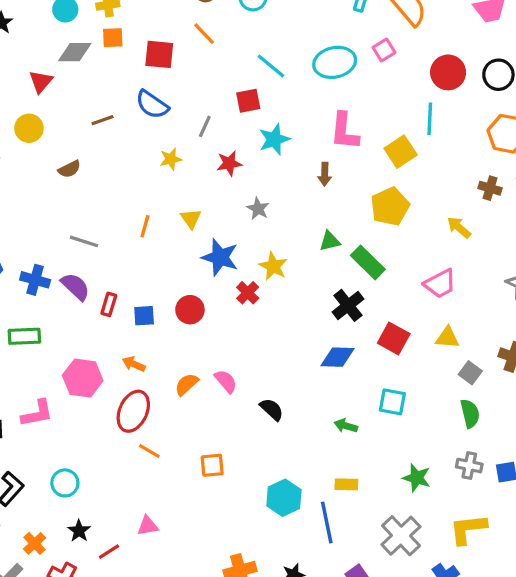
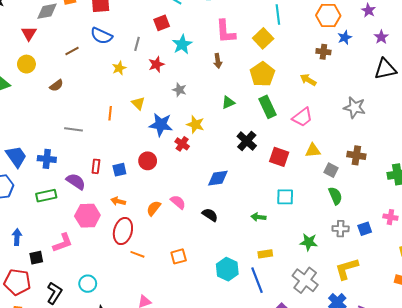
green rectangle: (368, 262) -> (268, 107), moved, turned 30
purple semicircle: (75, 287) -> (76, 181), moved
blue diamond: (338, 357) -> (218, 178), moved

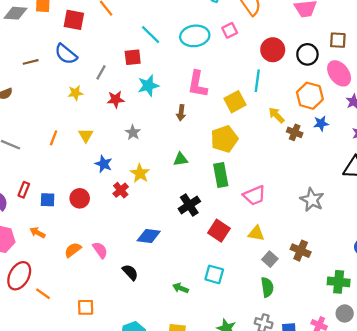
yellow arrow: (308, 80) -> (277, 115), moved
blue star: (161, 125) -> (104, 164), size x0.7
red ellipse: (123, 231) -> (19, 276), moved

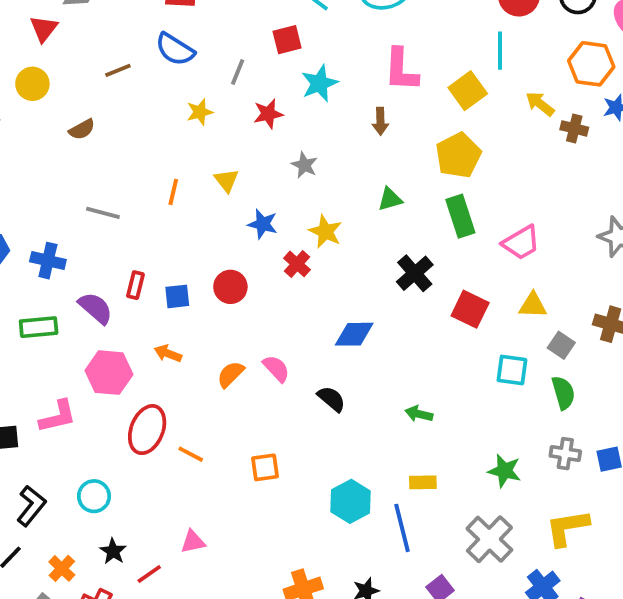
cyan square: (214, 274) -> (512, 370), moved

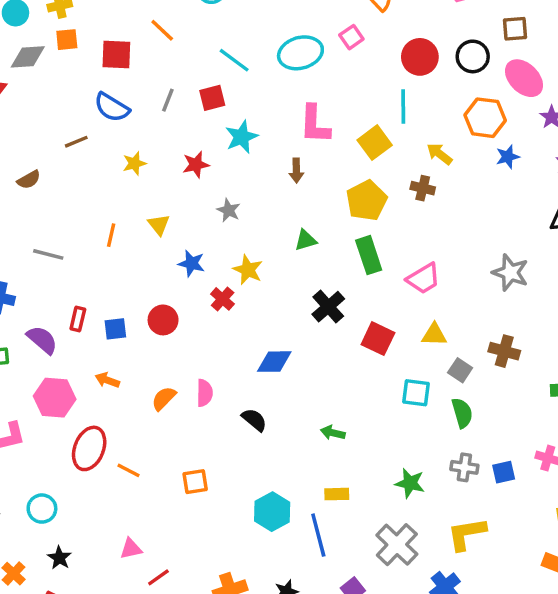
brown line: (118, 70) -> (76, 142), moved
gray line: (238, 72) -> (168, 100), moved
brown cross: (574, 128) -> (423, 188), moved
pink semicircle: (276, 369) -> (205, 393), turned 44
red line: (149, 574) -> (158, 577), moved

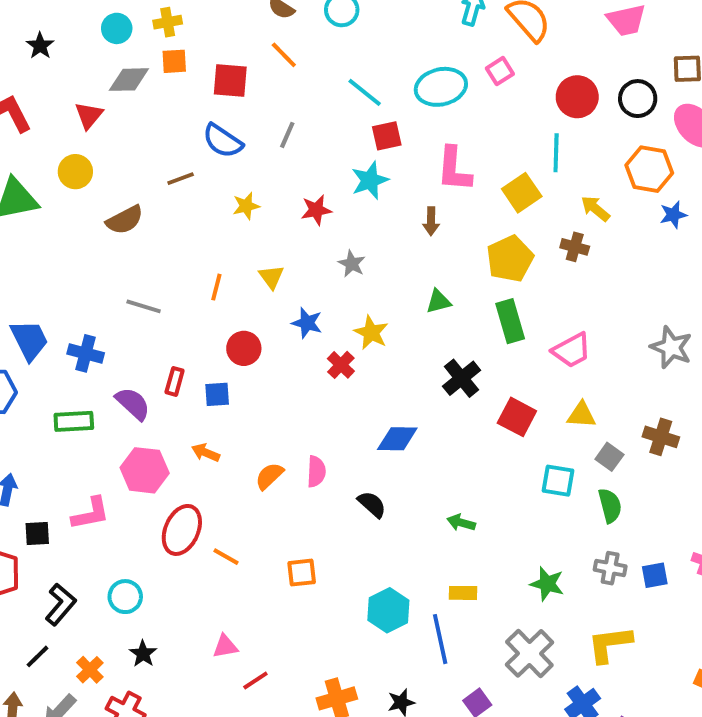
red square: (212, 98) -> (387, 136), moved
brown semicircle: (29, 180) -> (125, 220), size x1.4
red circle: (163, 320) -> (244, 348), moved

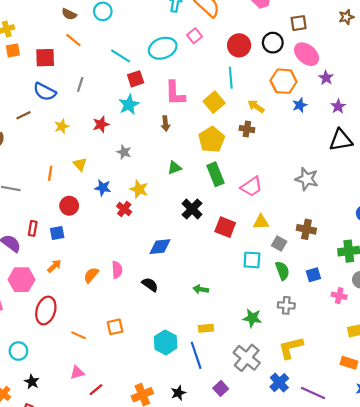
orange arrow: (206, 453) -> (54, 266), turned 120
orange line: (226, 557) -> (78, 335), moved
blue square: (655, 575) -> (313, 275), moved

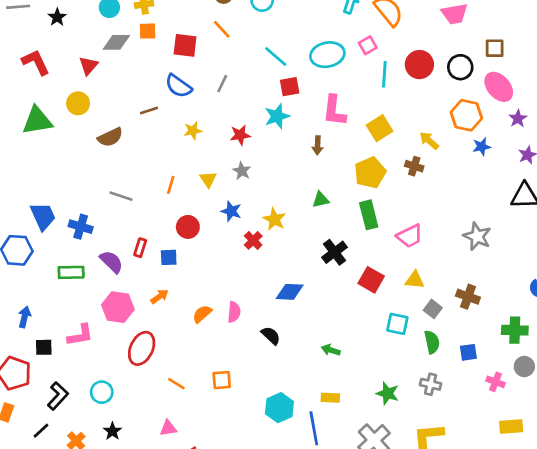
cyan line: (231, 78) -> (384, 74), moved
gray star: (124, 152) -> (242, 171), moved

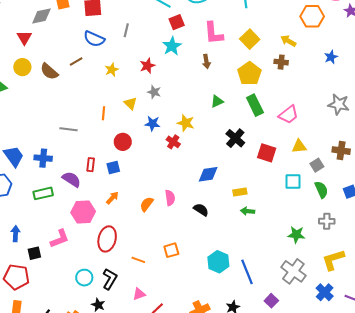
brown semicircle: (110, 137) -> (49, 71), moved, turned 78
blue star: (482, 147) -> (331, 57), moved
gray square: (433, 309) -> (317, 165), turned 32
black L-shape: (58, 396) -> (110, 279), moved
yellow rectangle: (330, 398) -> (240, 192), moved

